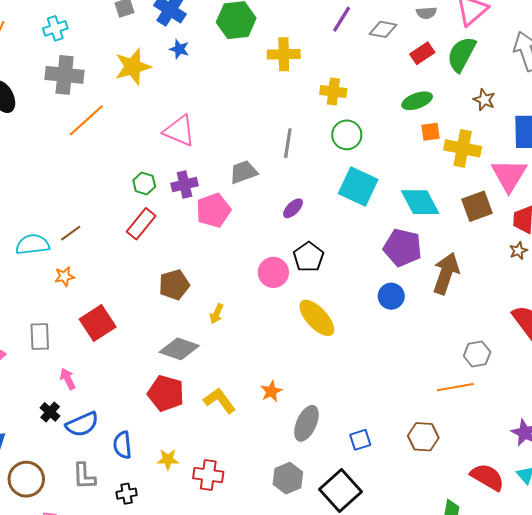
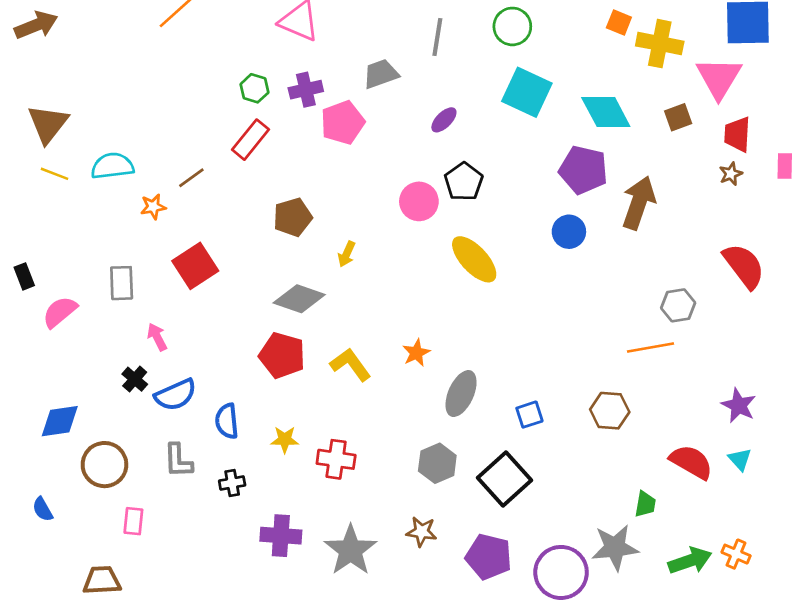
orange square: (431, 132) -> (619, 23), turned 30
brown square: (477, 206) -> (678, 117), size x0.7
brown line: (71, 233) -> (191, 178), moved

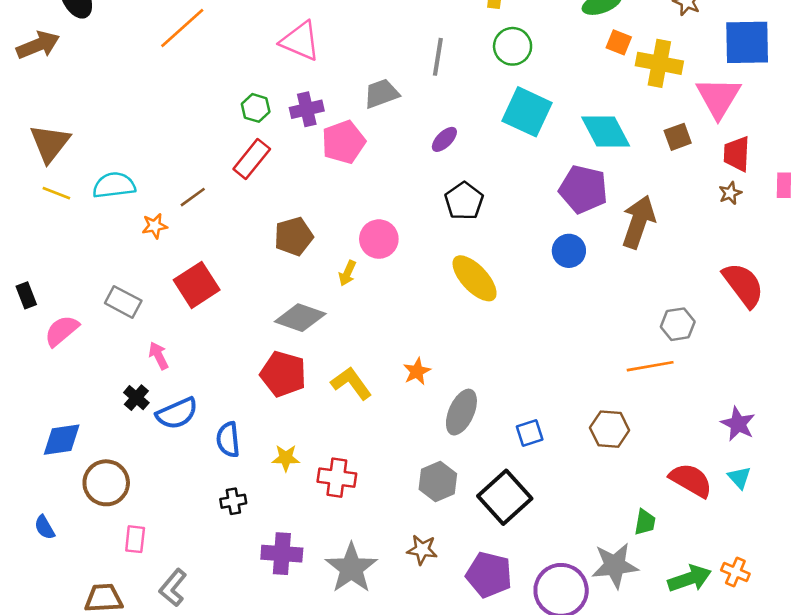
pink circle: (419, 201) -> (379, 239), moved
gray rectangle: (122, 283) -> (123, 302), turned -60
gray L-shape: (178, 461) -> (173, 588), moved, turned 42

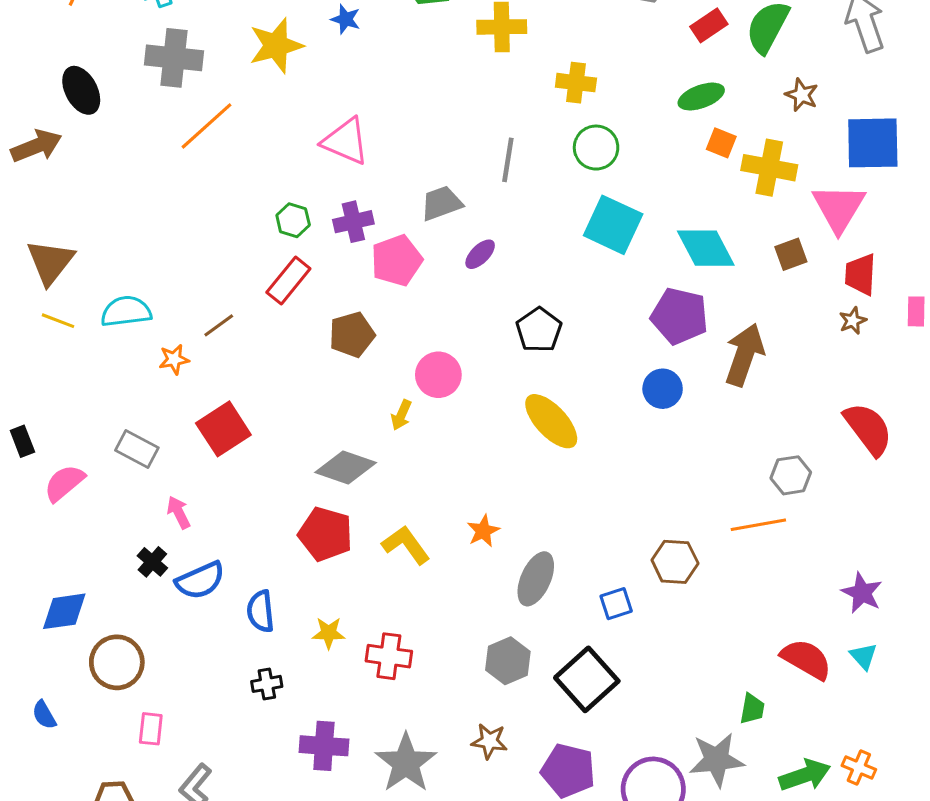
purple ellipse: (444, 139) -> (480, 254), moved
brown pentagon: (294, 236) -> (352, 335), moved
brown hexagon: (610, 429) -> (675, 562), moved

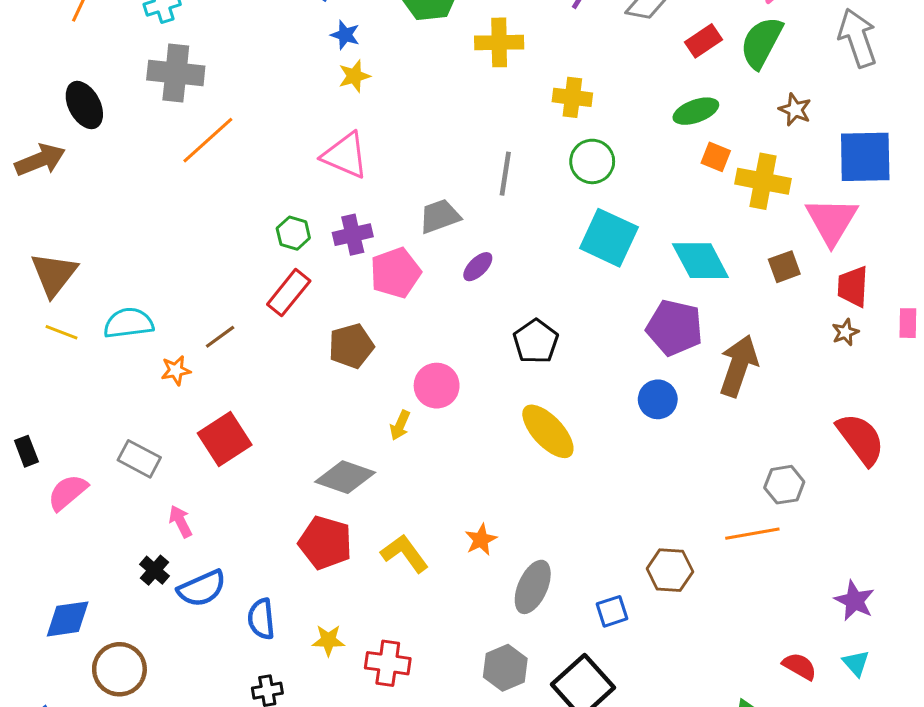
yellow star: (276, 45) -> (354, 76), moved, size x0.6
red semicircle: (806, 659) -> (800, 666), size x0.7

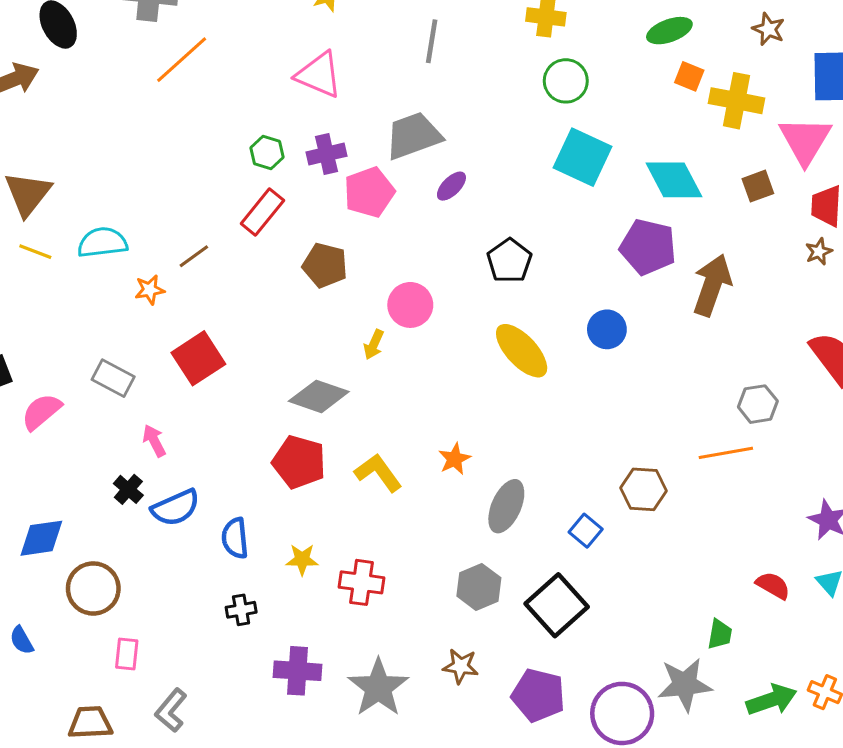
gray line: (505, 174) -> (432, 41), moved
gray trapezoid: (440, 216) -> (413, 136), size x1.4
brown pentagon: (351, 346) -> (325, 265), turned 30
blue circle: (658, 399) -> (607, 329), moved
blue square: (612, 611) -> (586, 531), turned -32

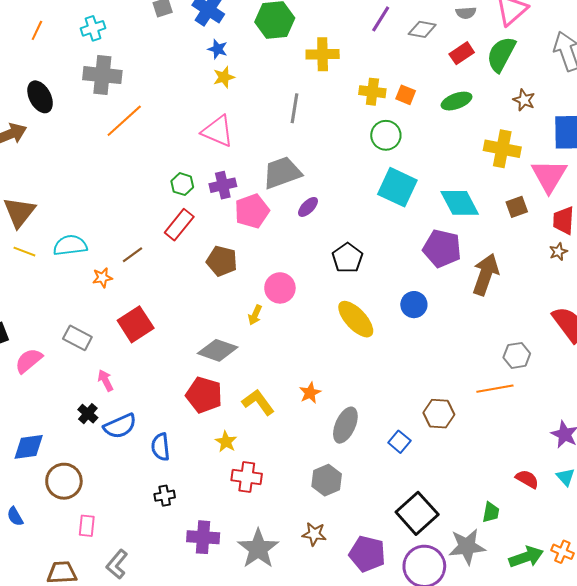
orange square: (689, 76) -> (406, 95), moved
yellow star: (302, 560) -> (226, 442), moved, turned 30
black square: (557, 605) -> (417, 513), moved

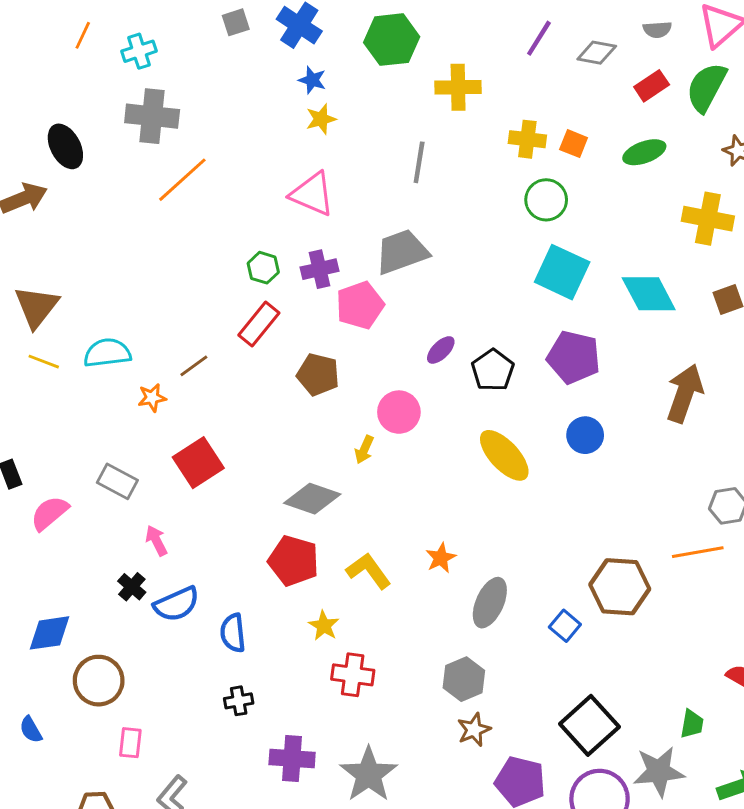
orange line: (37, 30) -> (83, 35), moved
purple ellipse: (308, 207) -> (441, 350), moved
purple pentagon: (442, 248) -> (574, 357), moved
brown hexagon: (439, 414) -> (620, 587), size x1.4
brown star: (314, 534) -> (474, 730), moved, turned -30

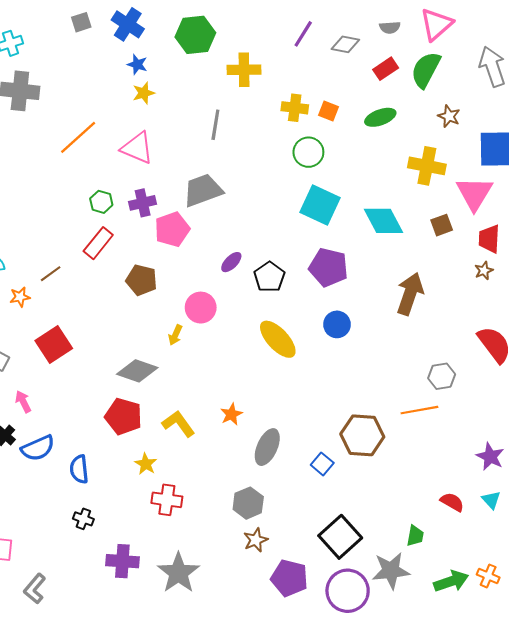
orange line: (182, 180) -> (78, 137), moved
black cross: (239, 701) -> (83, 519), turned 30

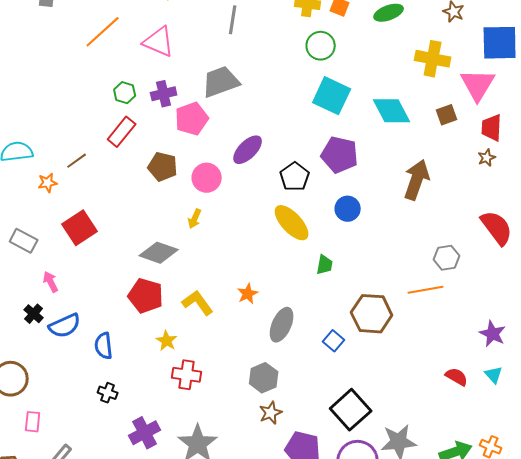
purple ellipse: (231, 262) -> (248, 150), size x1.5
black pentagon: (269, 277) -> (295, 177), moved
pink circle: (201, 308) -> (207, 178), moved
green trapezoid: (415, 536) -> (325, 265), moved
purple cross: (122, 561) -> (145, 433), turned -32

